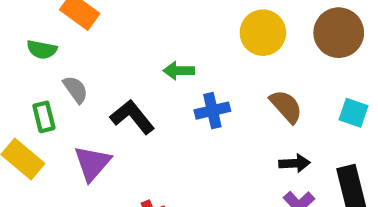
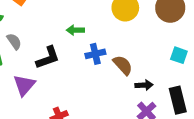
brown semicircle: (286, 106) -> (123, 65), moved
black L-shape: (132, 117) -> (48, 58), turned 110

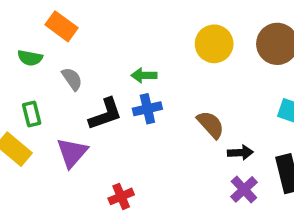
gray semicircle: (14, 41) -> (72, 79), moved
blue cross: (95, 54) -> (147, 109), moved

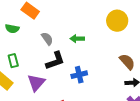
gray semicircle: (72, 79) -> (47, 39), moved
blue cross: (147, 109) -> (79, 75), moved
brown semicircle: (211, 125) -> (127, 62), moved

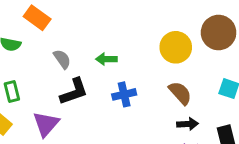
yellow circle: (117, 21) -> (176, 47), moved
blue cross: (79, 75) -> (124, 94), moved

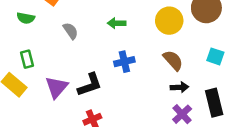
green arrow: (106, 59) -> (117, 23), moved
black L-shape: (74, 92) -> (90, 85), moved

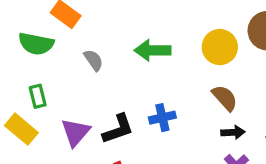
green semicircle: (26, 18) -> (36, 44), size x1.5
green arrow: (117, 23) -> (153, 50), size x1.5
blue cross: (124, 62) -> (162, 118), moved

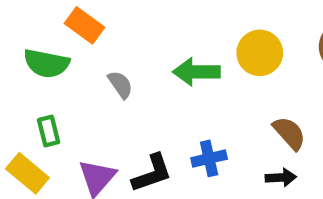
yellow circle: (220, 47) -> (260, 53), moved
black arrow: (233, 132) -> (281, 177), moved

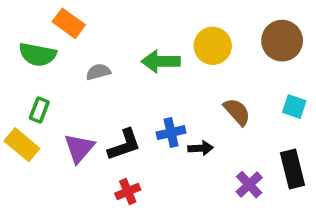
gray semicircle: (120, 85) -> (98, 72), turned -70
green rectangle: (49, 131) -> (39, 110), turned 35
black arrow: (281, 177) -> (201, 148), moved

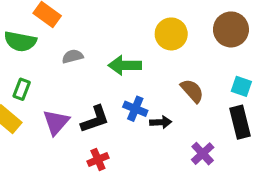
green arrow: (161, 61) -> (125, 65), moved
blue cross: (171, 133) -> (135, 109), turned 35
black rectangle: (292, 169) -> (240, 122), moved

